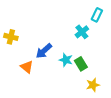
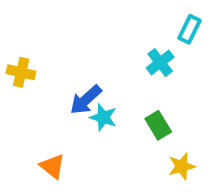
cyan star: (66, 60) -> (103, 117), moved
orange triangle: (27, 67) -> (52, 166), moved

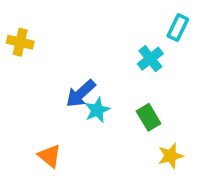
yellow cross: (21, 72) -> (20, 42), moved
cyan star: (103, 117) -> (97, 110), turned 30

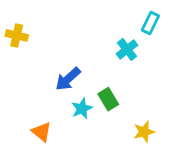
cyan star: (97, 110) -> (82, 108), moved
green rectangle: (149, 117) -> (108, 99), moved

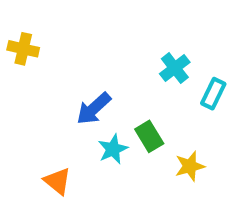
cyan rectangle: (150, 23) -> (213, 94), moved
yellow star: (144, 132) -> (190, 166), moved

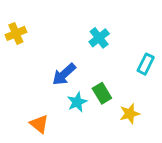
yellow cross: (23, 49) -> (16, 33), turned -36
cyan cross: (175, 68) -> (99, 38), moved

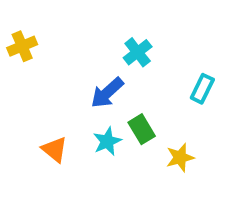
blue arrow: (64, 74) -> (107, 93), moved
orange triangle: (39, 124) -> (55, 149), moved

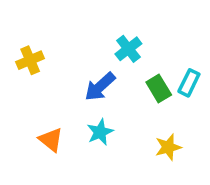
yellow cross: (22, 46) -> (30, 60), moved
green rectangle: (142, 129) -> (159, 89), moved

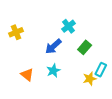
cyan rectangle: (189, 83) -> (101, 70), moved
green rectangle: (159, 89) -> (85, 47), turned 72

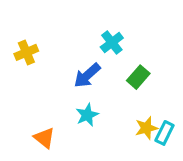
cyan rectangle: (101, 70) -> (164, 133), moved
orange triangle: (27, 75) -> (44, 138), moved

